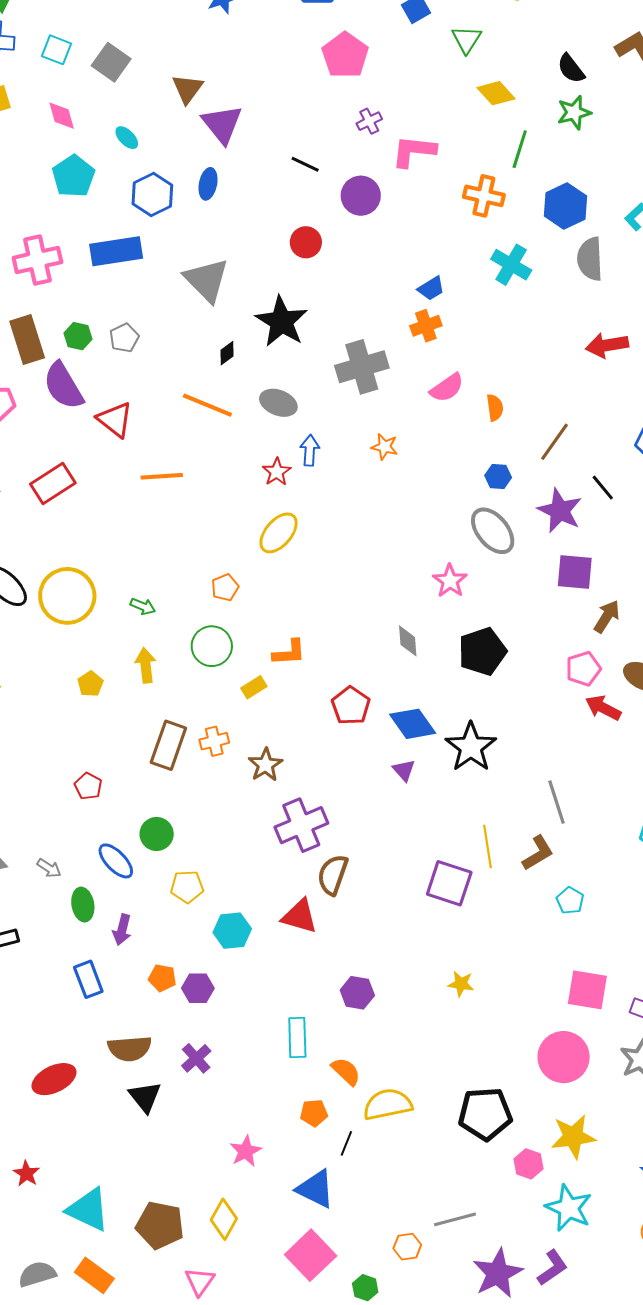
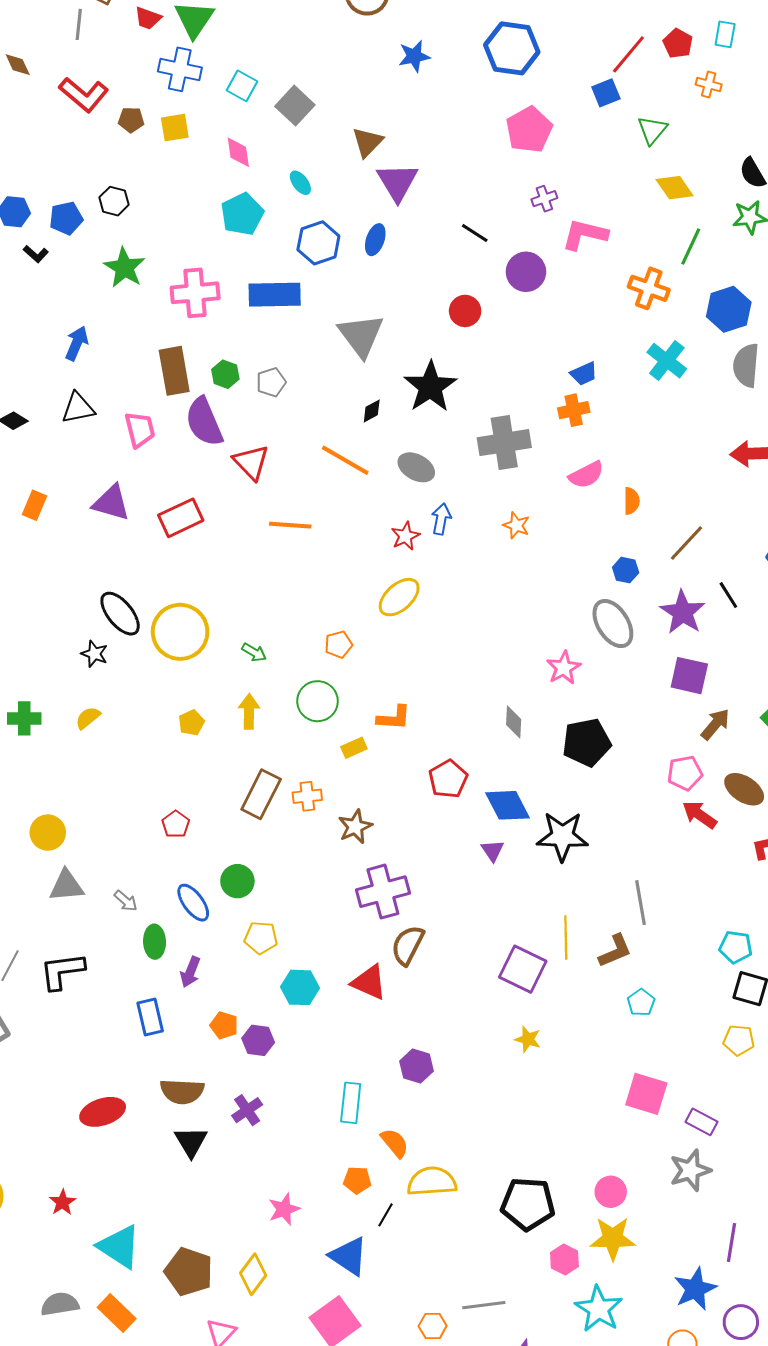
black star: (471, 747) -> (562, 836), turned 30
yellow star: (461, 984) -> (528, 1039), moved
pink circle: (564, 1057) -> (611, 1192), moved, size x0.6

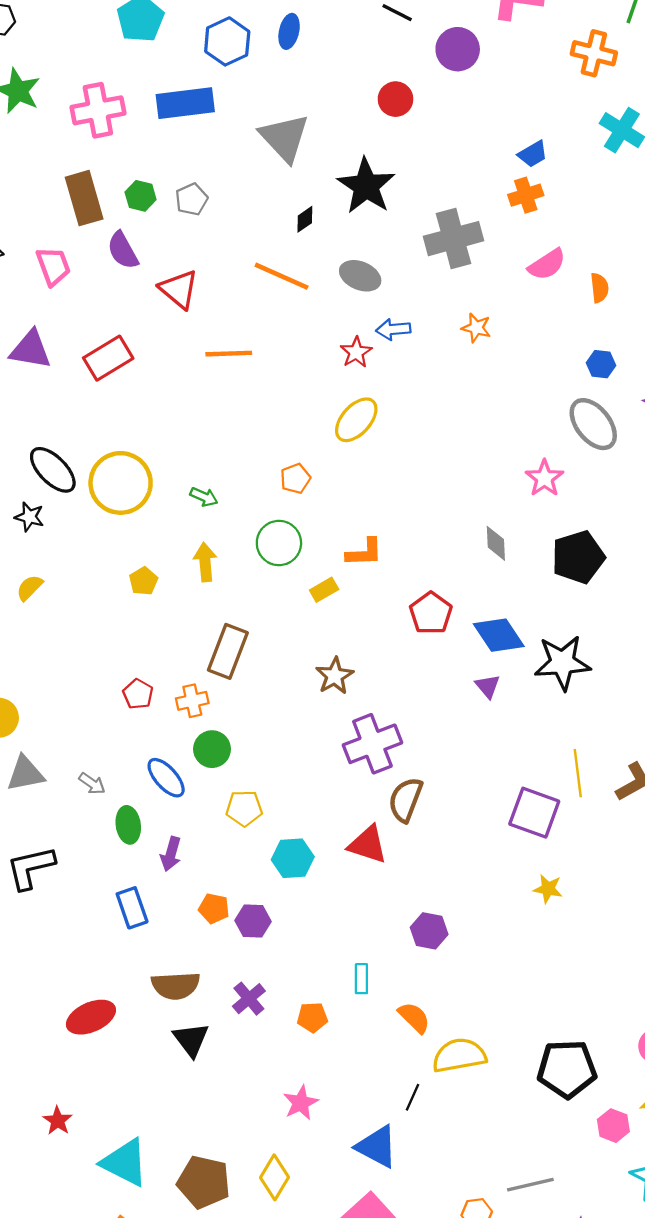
purple semicircle: (204, 422) -> (123, 250), size x0.7
blue arrow: (441, 519) -> (393, 329), turned -100
orange cross: (307, 796) -> (192, 701), moved
cyan rectangle: (351, 1103) -> (361, 979), size x0.7
orange pentagon: (357, 1180) -> (312, 1017), moved

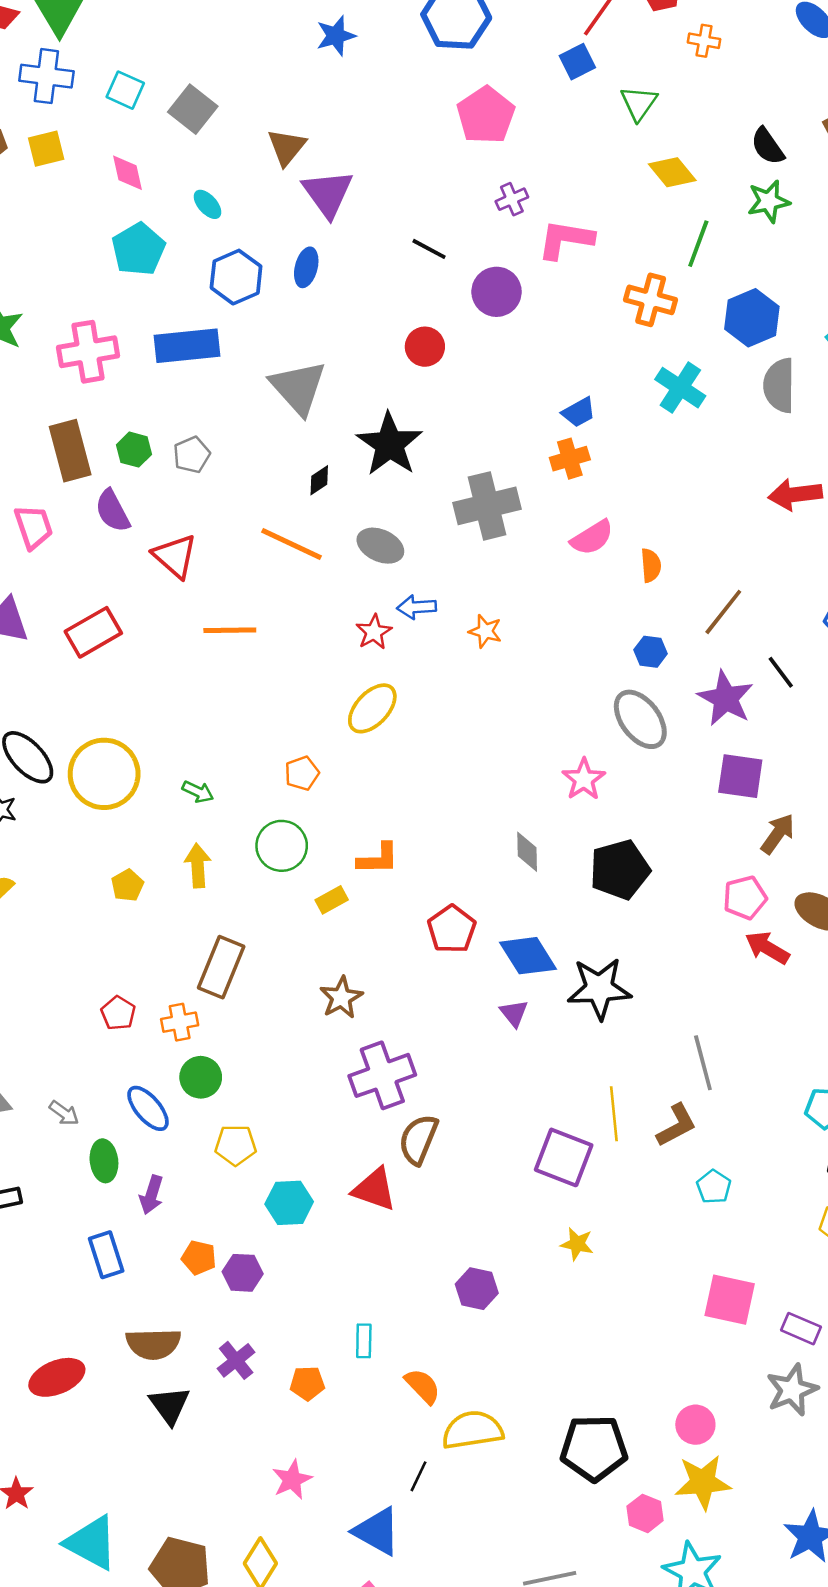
orange star: (476, 328) -> (485, 631), moved
purple hexagon: (429, 931) -> (477, 1289), moved

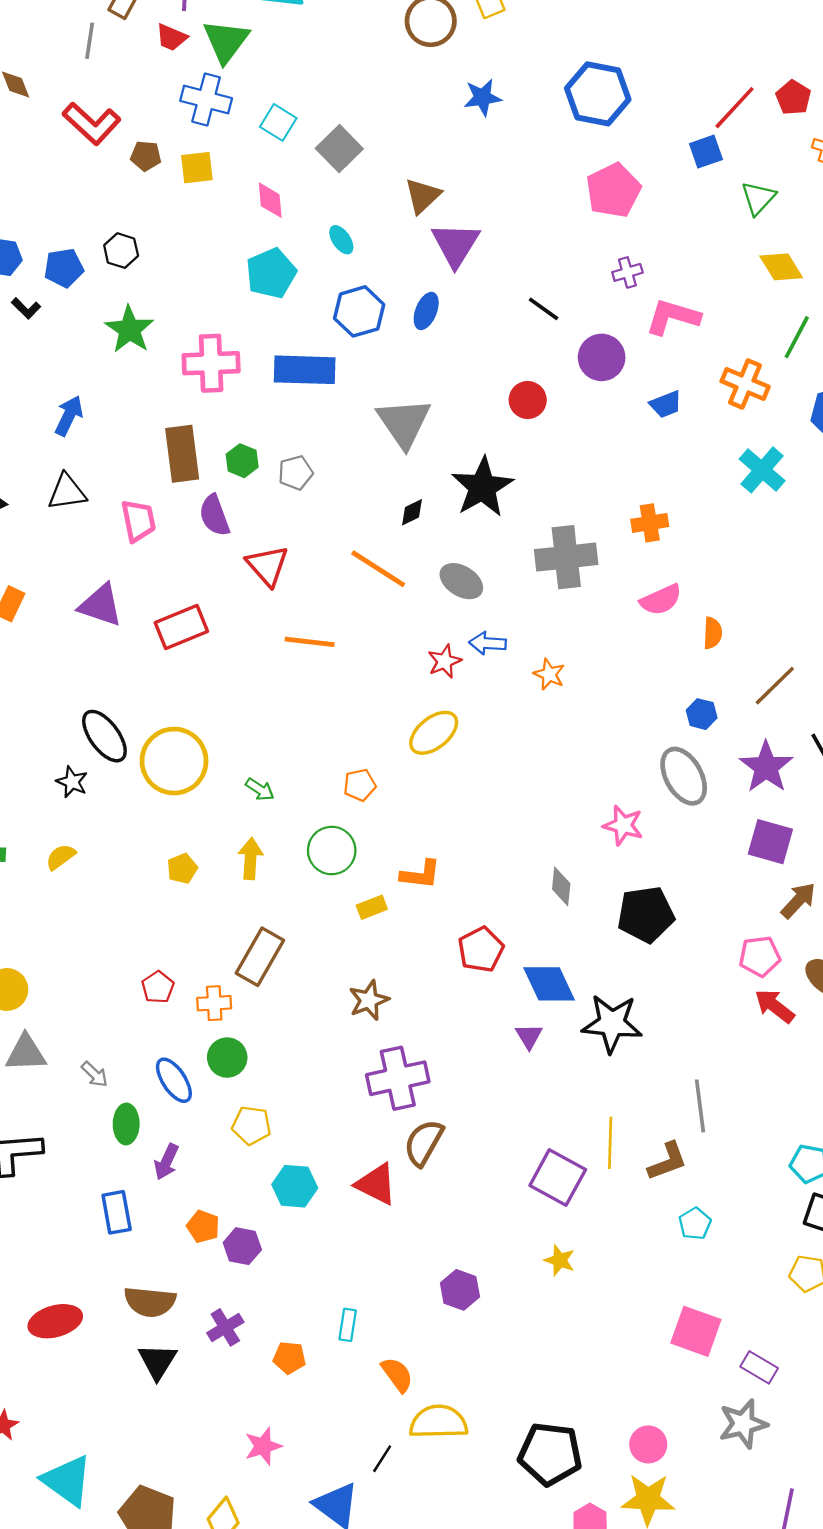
blue trapezoid: (579, 412) -> (666, 404), moved
pink star: (584, 779) -> (623, 825), turned -30

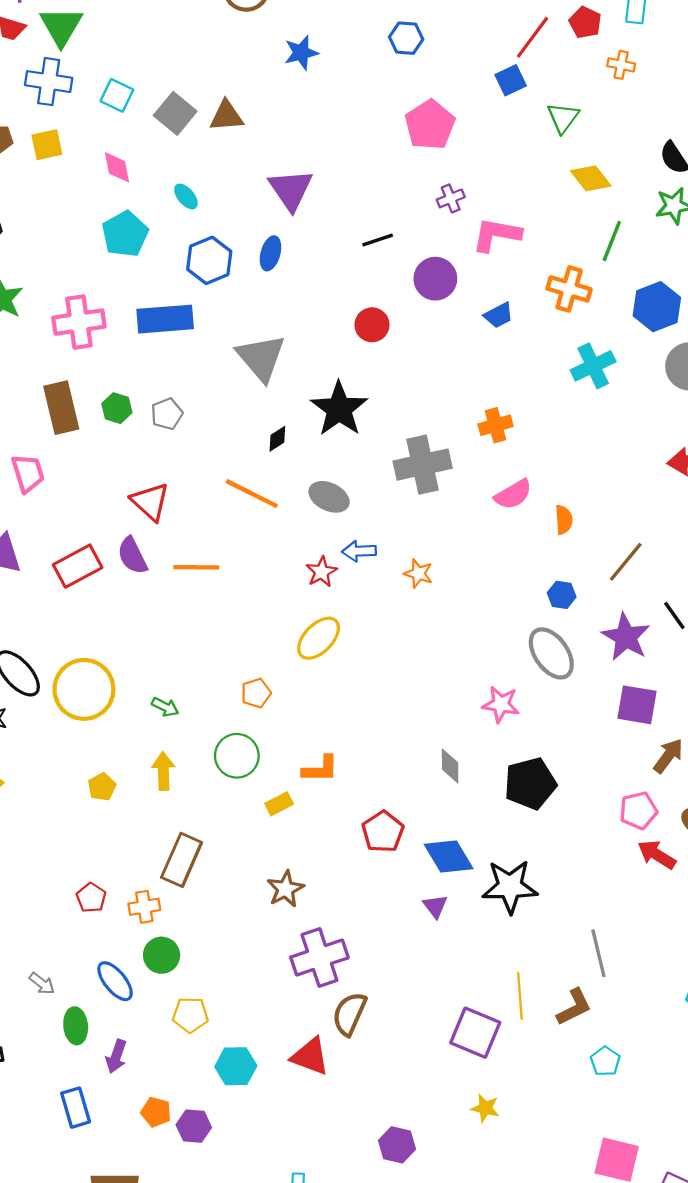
blue hexagon: (598, 94) -> (406, 38), size x0.6
brown triangle: (423, 196) -> (226, 116), moved, turned 45
black line: (544, 309) -> (378, 240), turned -48
cyan cross: (762, 470) -> (593, 366), turned 30
purple semicircle: (214, 515) -> (132, 556), moved

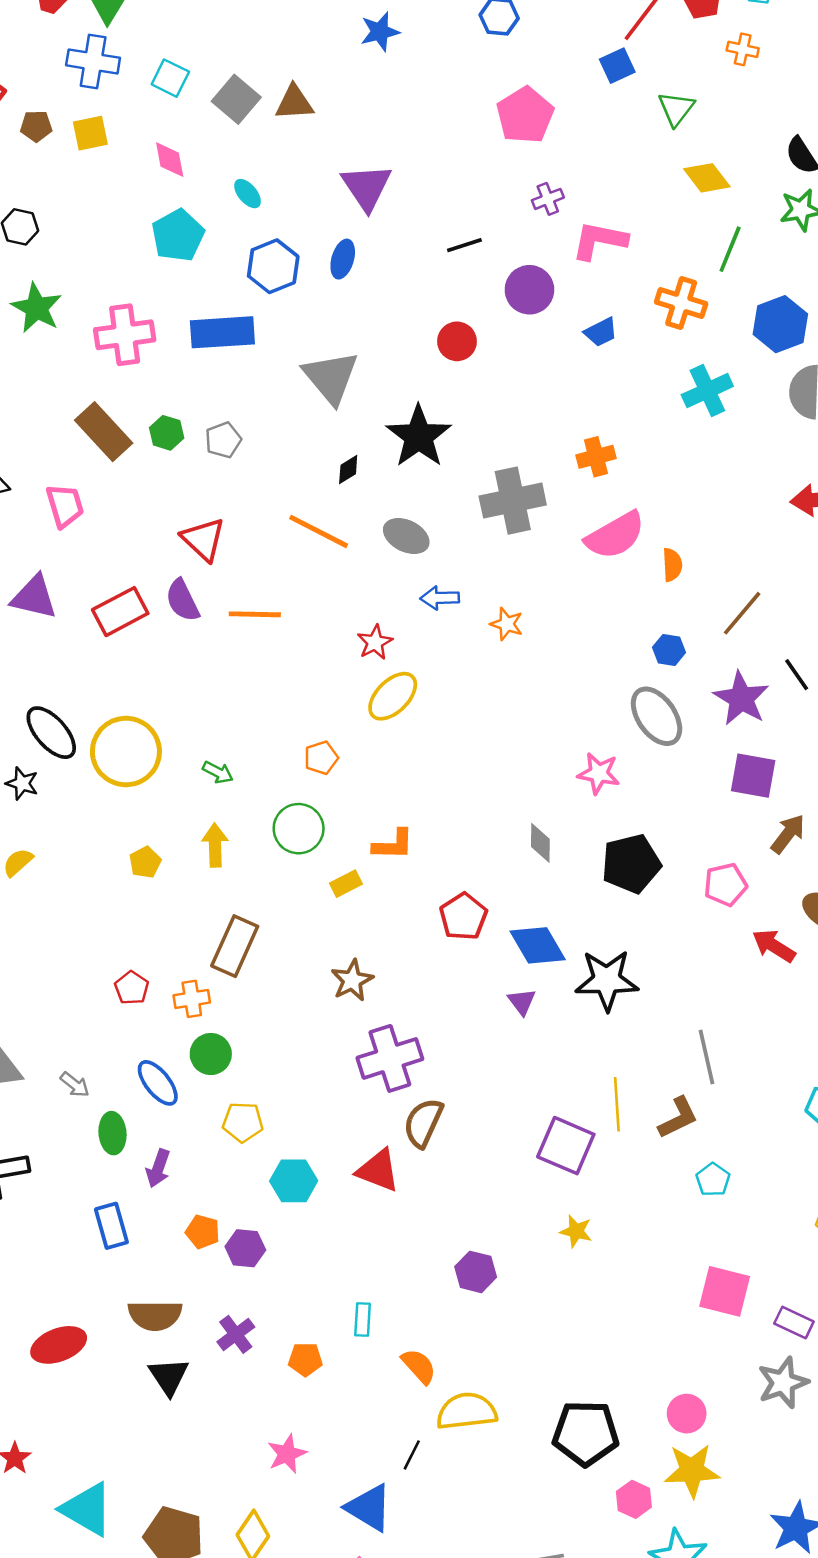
brown rectangle: (61, 408) -> (104, 432), turned -30
pink semicircle: (513, 494) -> (615, 535), size x1.4
red star: (321, 572) -> (375, 642), moved
pink pentagon: (638, 811) -> (725, 885), moved

